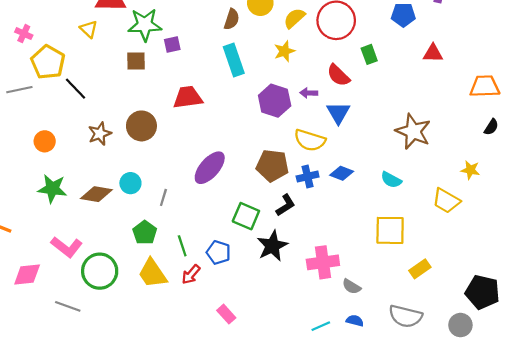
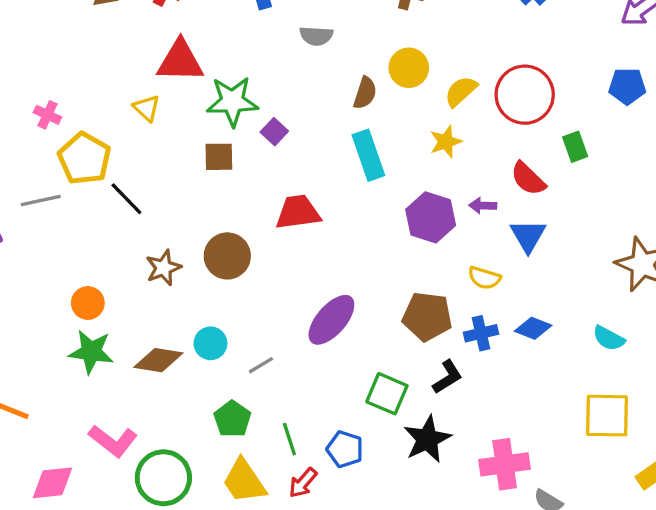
purple square: (172, 45) -> (274, 132), turned -35
yellow semicircle: (310, 140) -> (484, 278), size x0.7
orange circle: (45, 141) -> (88, 303), moved
gray line: (163, 197) -> (261, 365), turned 42

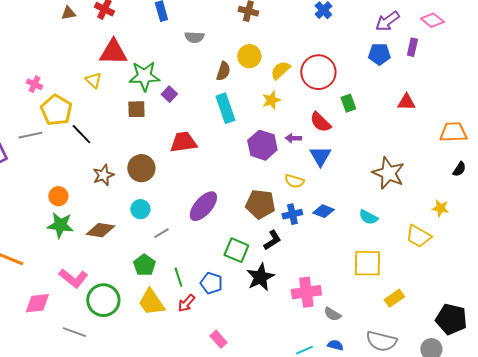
blue pentagon: (627, 86) -> (379, 54), moved
cyan circle: (210, 343) -> (140, 209), moved

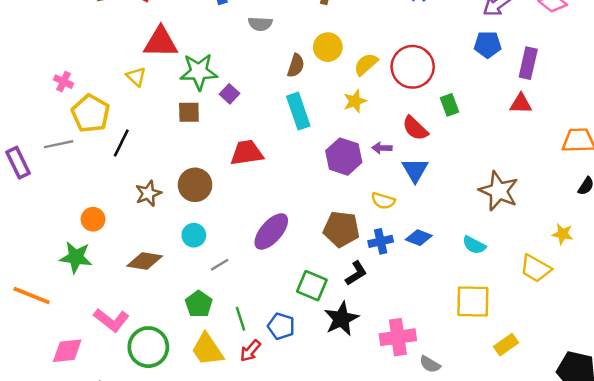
purple rectangle: (412, 47) -> (528, 63), moved, size x1.4
black line: (81, 134) -> (121, 143), turned 70
green star: (60, 225) -> (76, 257), moved

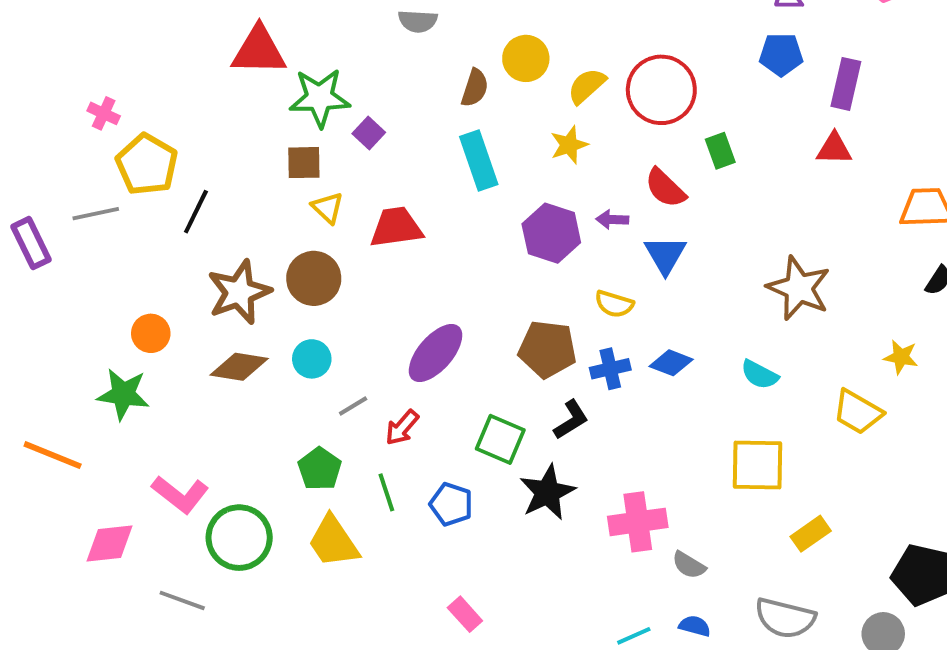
yellow triangle: (136, 77) -> (327, 208), moved
brown star: (148, 193) -> (239, 292), size x1.5
brown diamond: (145, 261) -> (239, 367), moved
red arrow: (250, 351) -> (402, 428), moved

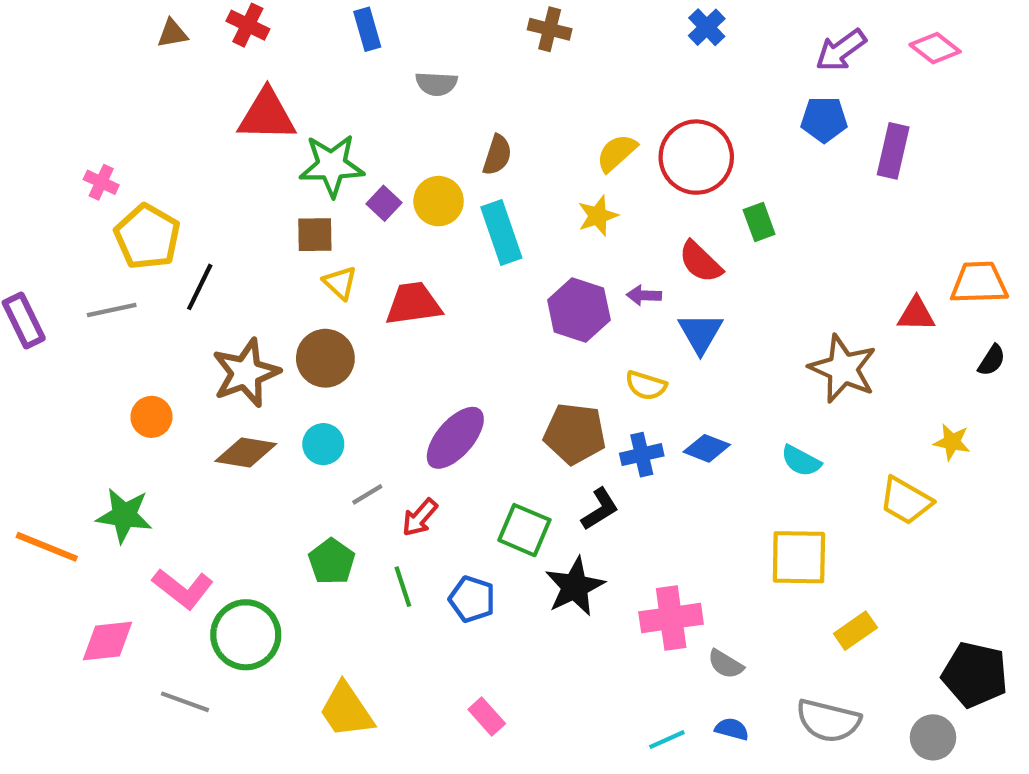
yellow circle: (526, 58) -> (439, 201), moved
red triangle: (834, 149) -> (916, 314), moved
gray line: (96, 214) -> (112, 310), moved
green star: (123, 394) -> (124, 515), moved
yellow trapezoid: (333, 542) -> (346, 710), moved

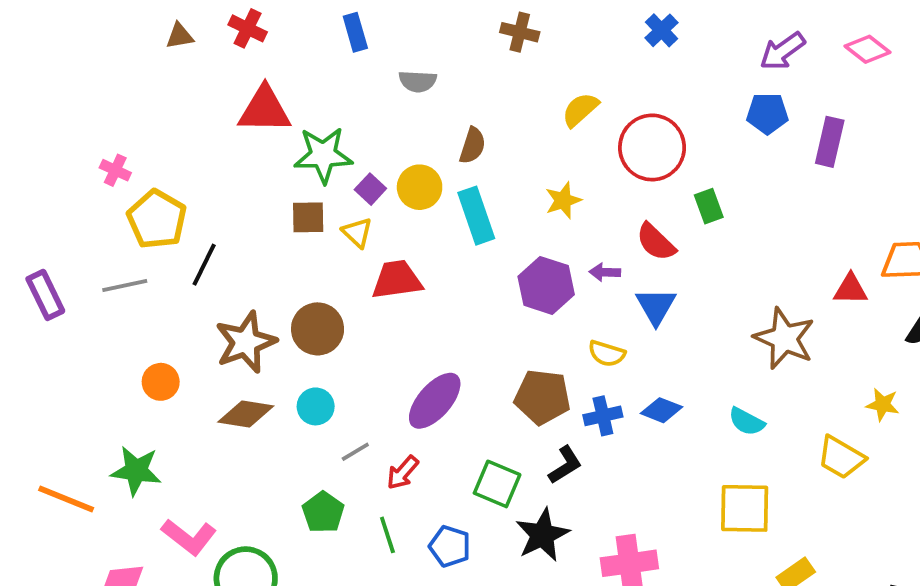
yellow semicircle: (617, 153) -> (580, 110), moved
yellow triangle: (340, 283) -> (357, 233), moved

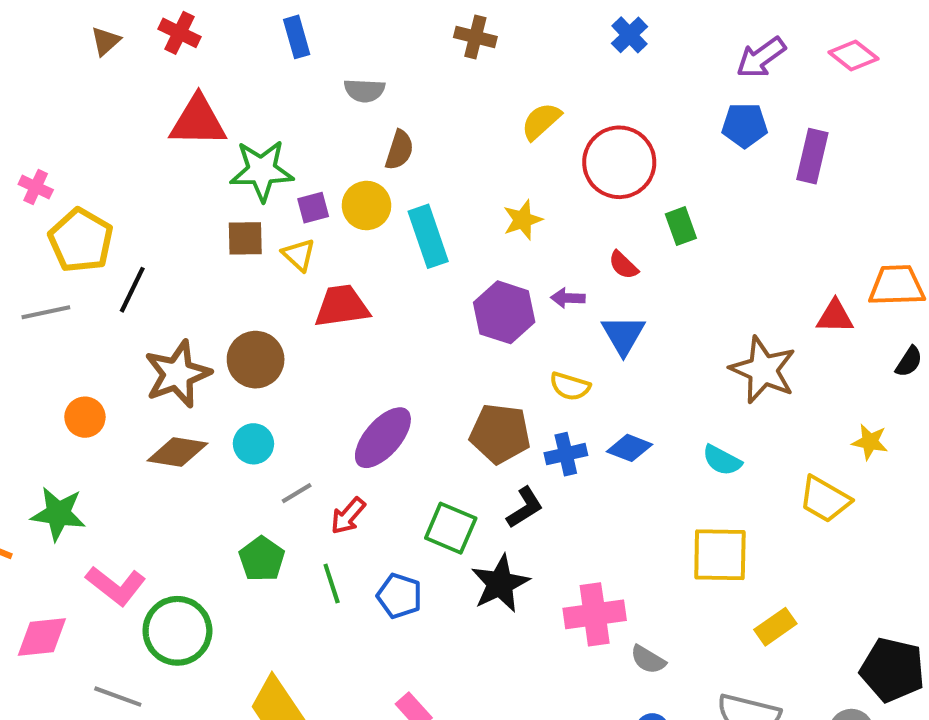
brown triangle: (180, 36) -> (106, 41), turned -32
brown semicircle: (472, 146) -> (399, 150), moved
purple square: (370, 189) -> (313, 208), turned 32
red semicircle: (656, 242) -> (623, 265), size x0.7

